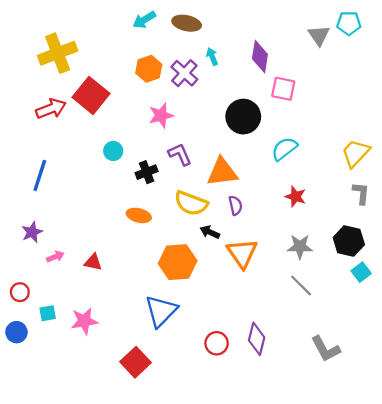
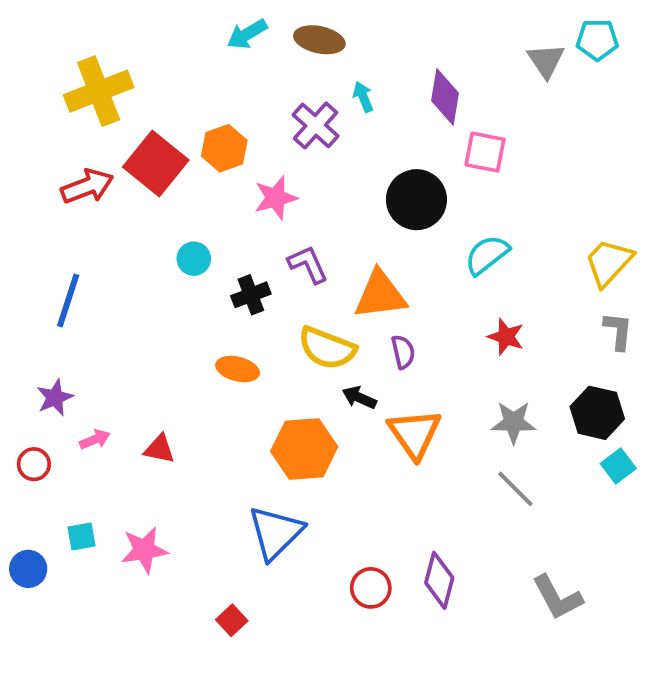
orange hexagon: (149, 69) -> (224, 148), moved
red circle: (20, 292) -> (34, 464), moved
red square: (135, 362) -> (232, 620), size x0.6

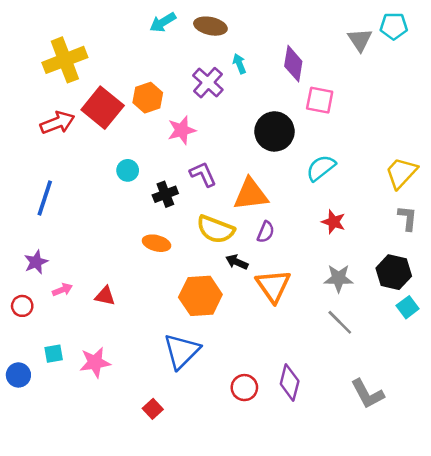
purple semicircle: (403, 352) -> (266, 232), turned 35

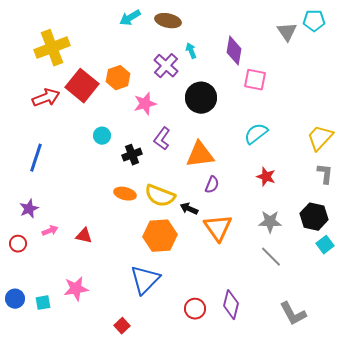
black circle: (274, 131) -> (201, 98), moved
purple L-shape: (203, 174) -> (162, 139), turned -120
yellow semicircle: (216, 229) -> (160, 196), moved
cyan square: (54, 354) -> (43, 303), moved

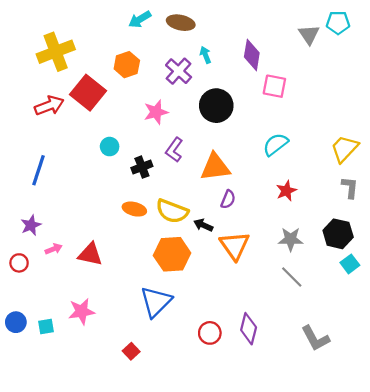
orange hexagon: (118, 78) -> (127, 65), moved
red star: (266, 177) -> (286, 191), turned 30
red triangle: (84, 236) -> (90, 254), size x1.4

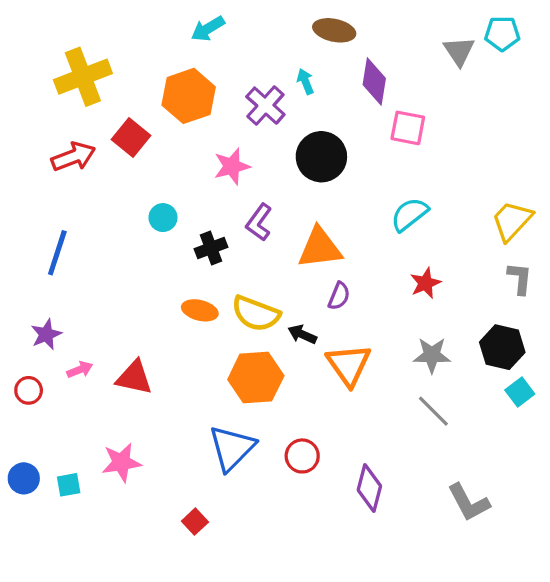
brown ellipse: (181, 23) -> (334, 30), moved
orange hexagon: (127, 65) -> (189, 96), size x1.4
red square: (88, 93) -> (131, 138), size x0.7
red circle: (210, 333) -> (302, 456), moved

